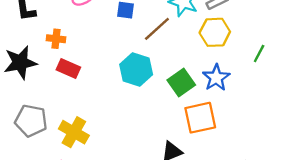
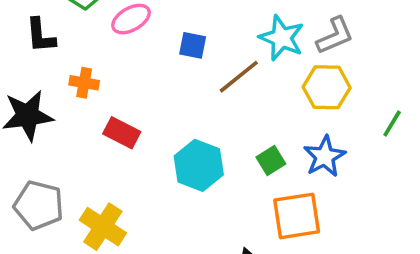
red rectangle: (68, 69) -> (122, 133), moved
cyan hexagon: (136, 70) -> (199, 165), moved
green square: (181, 82) -> (271, 161), size x0.7

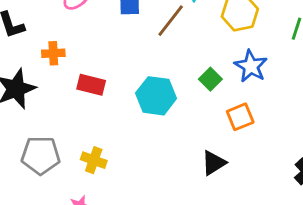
orange square: (297, 216) -> (240, 117), size x0.7
yellow cross: (103, 227) -> (94, 160), size x0.7

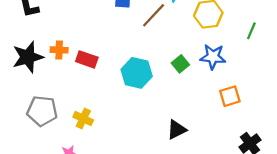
orange cross: (53, 53) -> (59, 50), moved
blue star: (251, 66) -> (213, 57), turned -30
orange square: (240, 117) -> (230, 96), moved

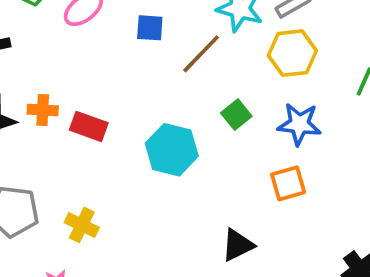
green square: (180, 64) -> (236, 115), moved
orange square: (230, 96) -> (288, 183), moved

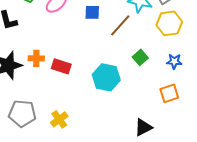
blue star: (299, 124) -> (174, 61), size x0.7
yellow cross: (82, 225) -> (59, 119), turned 30

